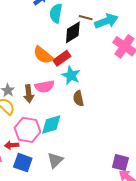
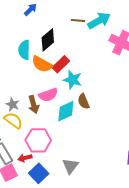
cyan semicircle: (56, 13) -> (24, 50), moved
black diamond: (73, 32) -> (48, 40), moved
cyan diamond: (51, 124) -> (66, 111), moved
blue square: (23, 163) -> (39, 173), turned 36

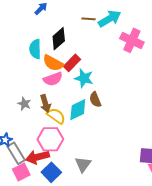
pink semicircle: (48, 95) -> (53, 79), moved
yellow semicircle: (13, 120) -> (56, 116), moved
red arrow: (25, 158) -> (37, 157), size x1.6

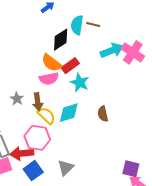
cyan arrow: (110, 19) -> (112, 50), moved
cyan semicircle: (35, 49) -> (77, 25), moved
brown semicircle: (95, 100) -> (103, 114), moved

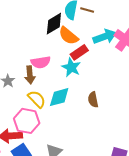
orange semicircle: (51, 63) -> (68, 36), moved
red rectangle: (70, 66) -> (79, 52), moved
brown arrow: (38, 102) -> (30, 75), moved

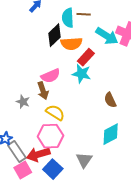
orange semicircle: (68, 36) -> (71, 44), turned -30
cyan arrow: (105, 37) -> (107, 36), turned 65
cyan diamond: (59, 97) -> (111, 134), moved

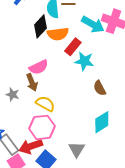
cyan star: (81, 74) -> (84, 61), moved

